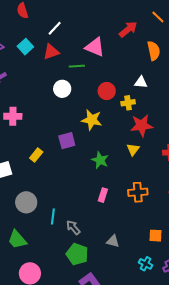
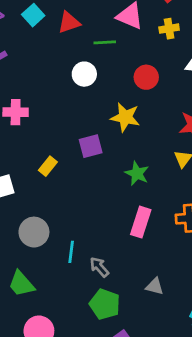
yellow cross: (128, 103) -> (169, 29), moved
pink rectangle: (103, 195) -> (141, 222), size x1.5

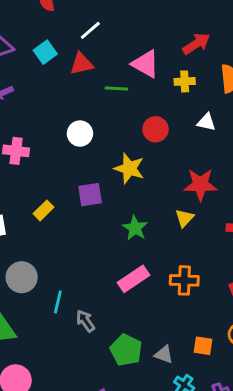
white circle: (84, 74) -> (80, 134), moved
pink rectangle: (141, 222) -> (133, 279), turned 32
gray triangle: (155, 286) -> (164, 354), moved
green pentagon: (105, 304) -> (126, 350), moved

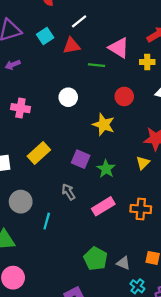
purple square: (90, 195) -> (81, 159), moved, turned 30
yellow rectangle: (44, 210) -> (39, 153), size x1.5
gray arrow: (85, 321) -> (68, 192), moved

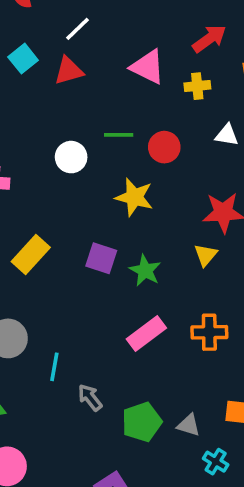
green line: (97, 65) -> (119, 135), moved
gray arrow: (68, 192) -> (90, 397), moved
green pentagon: (96, 259) -> (142, 422), turned 30

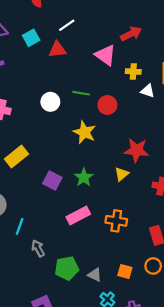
red arrow: (209, 39) -> (131, 34), moved
white triangle: (227, 135) -> (148, 91), moved
purple square: (101, 258) -> (52, 180), moved

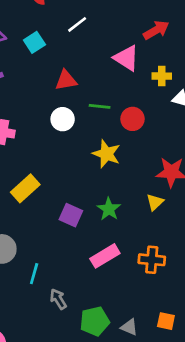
red triangle: (57, 50) -> (66, 80), moved

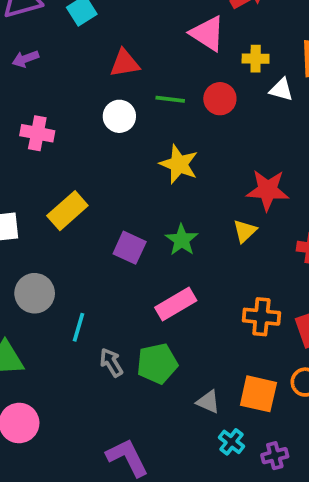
red circle: (133, 119) -> (220, 99), moved
orange cross: (152, 260) -> (261, 317), moved
green pentagon: (95, 321) -> (157, 364), moved
orange square: (166, 321) -> (258, 394), size x1.5

